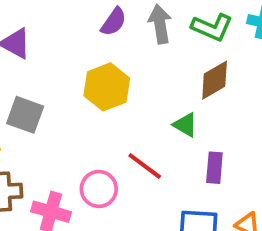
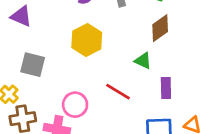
pink circle: (99, 189) -> (75, 105), moved

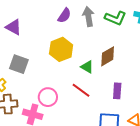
brown diamond: (160, 28) -> (108, 56), moved
green triangle: (143, 61) -> (87, 67), moved

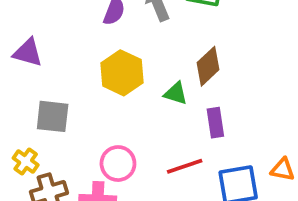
red line: (81, 90) -> (185, 166), moved, turned -42
purple rectangle: (117, 91) -> (215, 123), moved

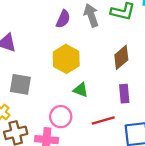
green triangle: (176, 93) -> (81, 90), moved

